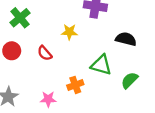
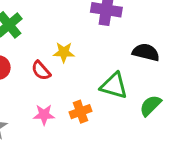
yellow star: (69, 32) -> (64, 52), moved
pink star: (48, 99) -> (44, 115), moved

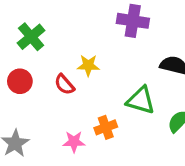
pink star: (44, 115) -> (74, 142), moved

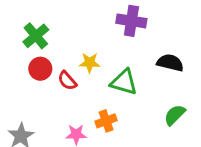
red circle: (20, 81) -> (40, 69), moved
green triangle: (141, 100) -> (124, 82), moved

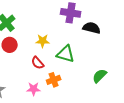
black semicircle: (170, 63) -> (92, 28), moved
red semicircle: (67, 81) -> (38, 63), moved

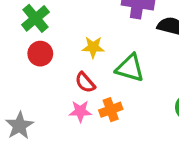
pink star: (34, 89) -> (80, 111), moved

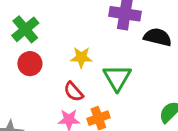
green triangle: (130, 68) -> (117, 78), turned 44

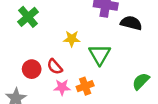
red circle: (30, 64) -> (32, 69), moved
red semicircle: (74, 92) -> (55, 67), moved

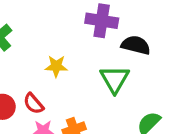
green triangle: (100, 55) -> (115, 79), moved

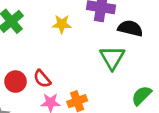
yellow star: (56, 66) -> (62, 24), moved

